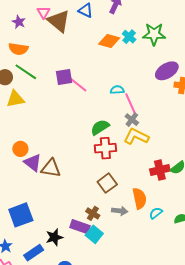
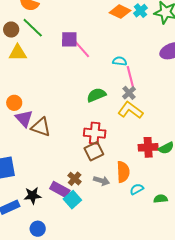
red cross: (105, 148) -> (95, 133), moved

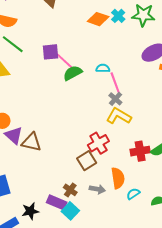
green semicircle: (96, 95) -> (73, 73), moved
red cross: (95, 133) -> (98, 143), moved, turned -30

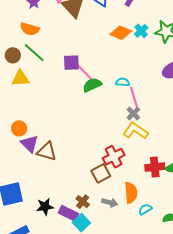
black star: (30, 211) -> (45, 207), moved

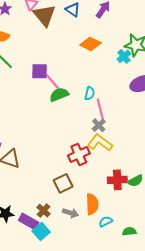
cyan cross: (141, 31) -> (124, 56), moved
cyan semicircle: (123, 82) -> (90, 93), turned 96
red cross: (114, 157) -> (79, 154), moved

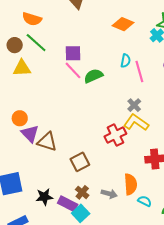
pink line: (52, 81) -> (73, 70), moved
cyan semicircle: (90, 93) -> (126, 61), moved
pink line: (100, 109) -> (139, 71), moved
brown square: (63, 183) -> (80, 162), moved
cyan semicircle: (106, 222) -> (145, 201), turned 56

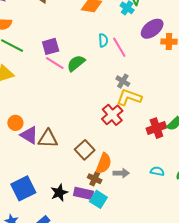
orange semicircle: (131, 184) -> (104, 163), moved, turned 40

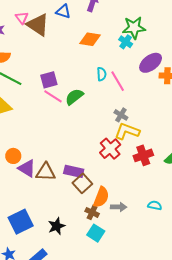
red cross: (156, 128) -> (143, 155), moved
purple rectangle: (84, 193) -> (74, 171), moved

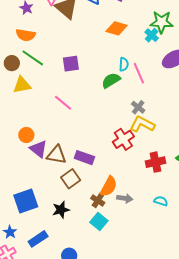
pink line: (53, 96) -> (63, 103), moved
green semicircle: (74, 97) -> (111, 80), moved
red cross: (143, 155) -> (155, 162), moved
brown square: (82, 183) -> (71, 179), moved

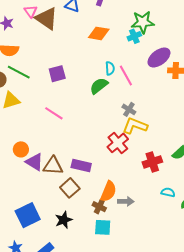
cyan cross: (152, 35) -> (134, 36), turned 32
cyan semicircle: (161, 201) -> (168, 192), moved
cyan square: (99, 221) -> (103, 227), turned -30

